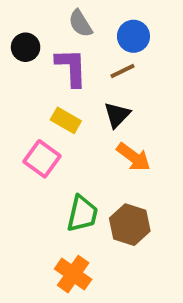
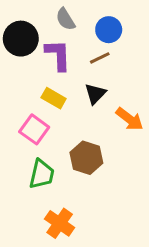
black circle: (26, 47) -> (21, 39), size x1.5
orange arrow: (133, 157) -> (130, 119), moved
green trapezoid: (82, 214) -> (42, 174), moved
brown hexagon: (130, 225) -> (86, 158), moved

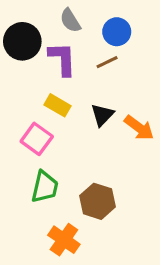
black triangle: (95, 94) -> (102, 115), moved
brown hexagon: (86, 158) -> (98, 201), moved

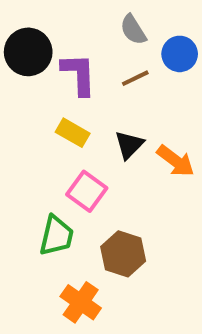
gray semicircle: (70, 21) -> (133, 30), moved
blue circle: (117, 32) -> (180, 54), moved
pink square: (37, 139) -> (87, 191), moved

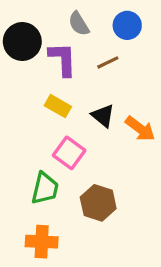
gray semicircle: (133, 30) -> (79, 24), moved
blue circle: (180, 54) -> (127, 25), moved
black triangle: (129, 145) -> (103, 116), turned -35
orange cross: (81, 302) -> (42, 242), moved, turned -32

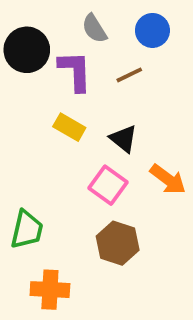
orange arrow: (140, 129) -> (168, 179), moved
pink square: (69, 153) -> (108, 185), moved
green trapezoid: (45, 188) -> (27, 230), moved

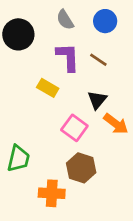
purple L-shape: (75, 71) -> (68, 57), moved
brown line: (129, 75) -> (98, 60), moved, turned 60
black triangle: (123, 139) -> (97, 100), moved, turned 30
orange cross: (50, 290) -> (52, 193), moved

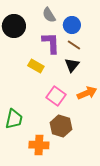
blue circle: (105, 21) -> (72, 25), moved
black triangle: (97, 100) -> (72, 65), moved
orange arrow: (116, 124) -> (87, 93), turned -60

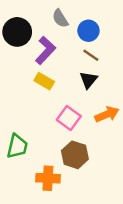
purple L-shape: (51, 43) -> (45, 50), moved, turned 45

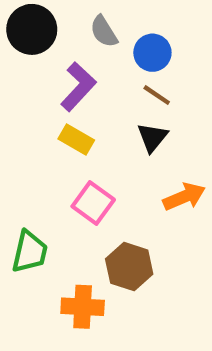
black circle: (17, 32) -> (32, 29), moved
pink square: (69, 118) -> (93, 203), moved

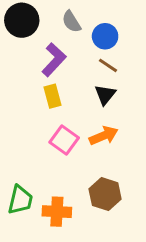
yellow rectangle: (76, 140) -> (52, 96), turned 45
orange arrow: (184, 197) -> (104, 136), moved
green trapezoid: (30, 252) -> (20, 200), moved
brown hexagon: (129, 267) -> (105, 194), moved

